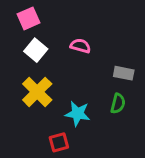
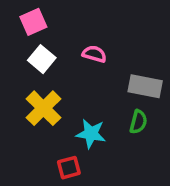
gray rectangle: (124, 73) -> (145, 86), size x1.4

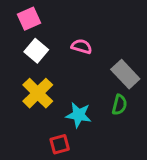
gray rectangle: (145, 86) -> (125, 74), turned 36

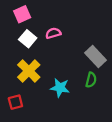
pink semicircle: (82, 46) -> (53, 33), moved, turned -32
red square: (60, 144) -> (15, 102), moved

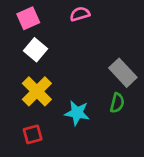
pink semicircle: (53, 33) -> (80, 14), moved
red square: (15, 102) -> (33, 134), moved

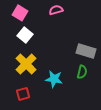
pink square: (28, 18) -> (20, 13), turned -35
gray rectangle: (123, 73) -> (86, 51), turned -30

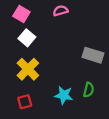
green semicircle: (82, 72) -> (89, 90), moved
cyan star: (54, 79) -> (64, 95), moved

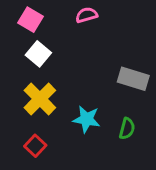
cyan star: (64, 95) -> (87, 119), moved
red square: (25, 102) -> (35, 146), turned -32

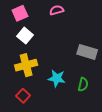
pink square: (31, 20) -> (20, 13), turned 35
yellow cross: (40, 99) -> (26, 65), turned 30

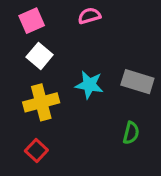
cyan star: (57, 78) -> (89, 85), moved

